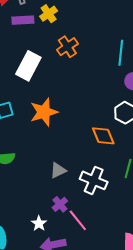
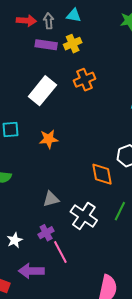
orange star: (44, 112) -> (49, 139), size x0.7
white star: (39, 223) -> (15, 240), moved

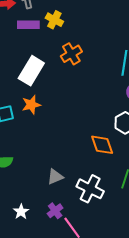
yellow cross: (73, 44) -> (54, 20), turned -30
orange star: (49, 139) -> (31, 105), moved
white star: (15, 240) -> (21, 212), moved

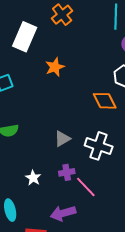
orange star: (31, 105) -> (55, 67), moved
purple cross: (55, 211) -> (67, 172), turned 35

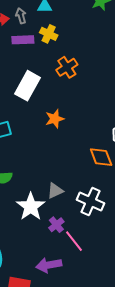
purple cross: (67, 172) -> (56, 225), turned -35
white star: (33, 178) -> (31, 207), moved, size x1.8

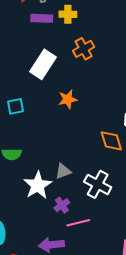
yellow cross: (49, 34) -> (68, 14), turned -30
pink line: (74, 241) -> (78, 223), turned -70

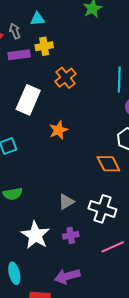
white star: (38, 185) -> (35, 235), moved
purple cross: (62, 205) -> (71, 235), turned 35
pink line: (78, 223) -> (113, 247), moved

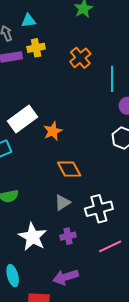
orange cross: (66, 78) -> (80, 58), moved
white rectangle: (28, 100) -> (22, 119), moved, turned 32
orange diamond: (108, 164) -> (69, 169), moved
white cross: (102, 209) -> (99, 209), turned -32

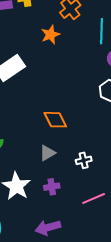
orange star: (53, 131) -> (50, 35), moved
white cross: (99, 209) -> (84, 160), size x0.6

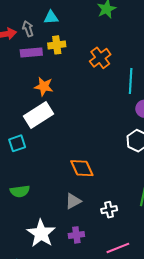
orange star: (50, 35) -> (44, 86), moved, turned 30

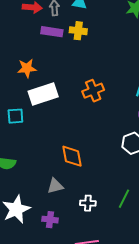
orange cross: (100, 58) -> (93, 91), moved
orange star: (44, 86) -> (27, 68), moved, turned -30

